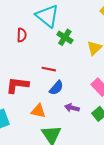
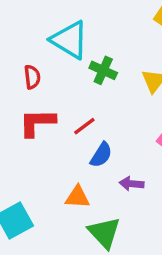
red line: (49, 69) -> (84, 126), turned -40
red L-shape: (17, 85) -> (37, 123), moved

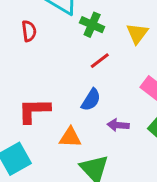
red L-shape: (37, 123) -> (34, 111), moved
red line: (84, 126) -> (100, 61), moved

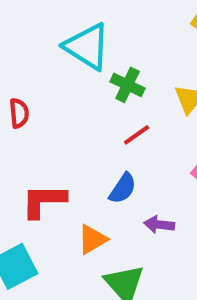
red semicircle: (29, 31) -> (19, 113), moved
orange triangle: (70, 137) -> (92, 239), turned -35

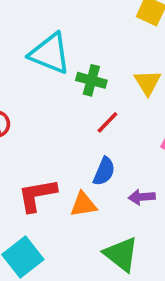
orange triangle: (92, 239) -> (83, 204), moved, turned 32

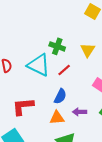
cyan triangle: (50, 53) -> (39, 65), moved
orange triangle: (83, 204) -> (57, 118), moved

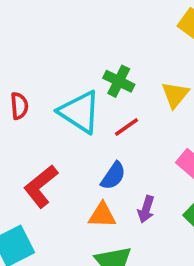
red L-shape: (23, 106) -> (41, 186), turned -40
purple arrow: (80, 112) -> (146, 209), turned -80

